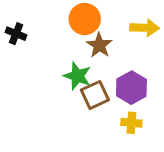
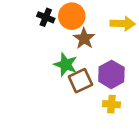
black cross: (16, 34) -> (46, 17), moved

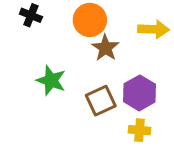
black cross: (46, 17) -> (31, 15), moved
green star: (66, 64) -> (51, 80), moved

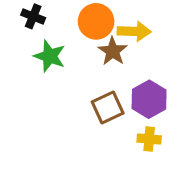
yellow arrow: (153, 29) -> (134, 31), moved
green star: (51, 80) -> (50, 56), moved

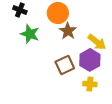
yellow arrow: (134, 31) -> (97, 42), moved, turned 36

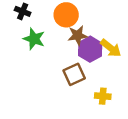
brown star: (68, 31) -> (78, 35), turned 30
purple hexagon: (90, 60) -> (90, 49), moved

